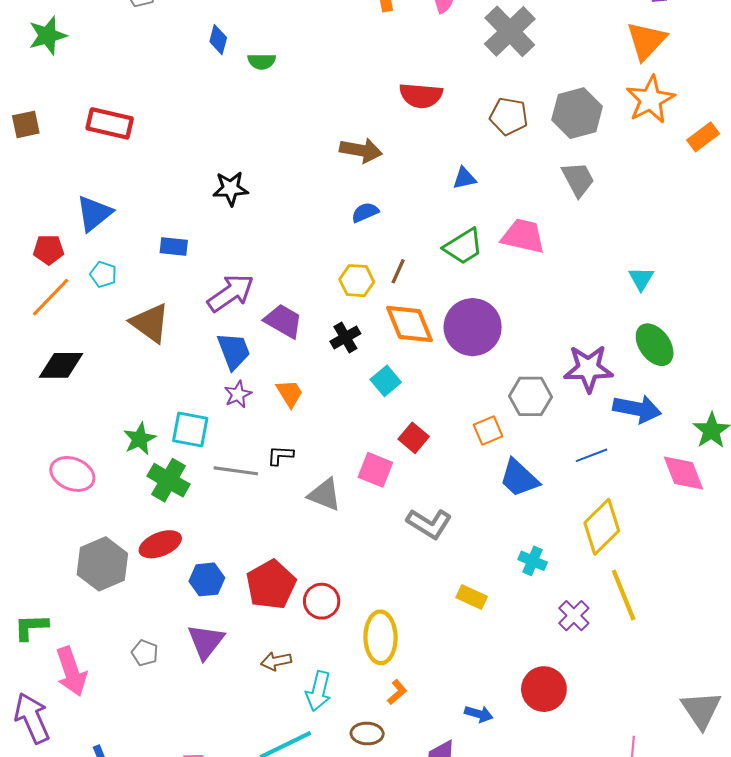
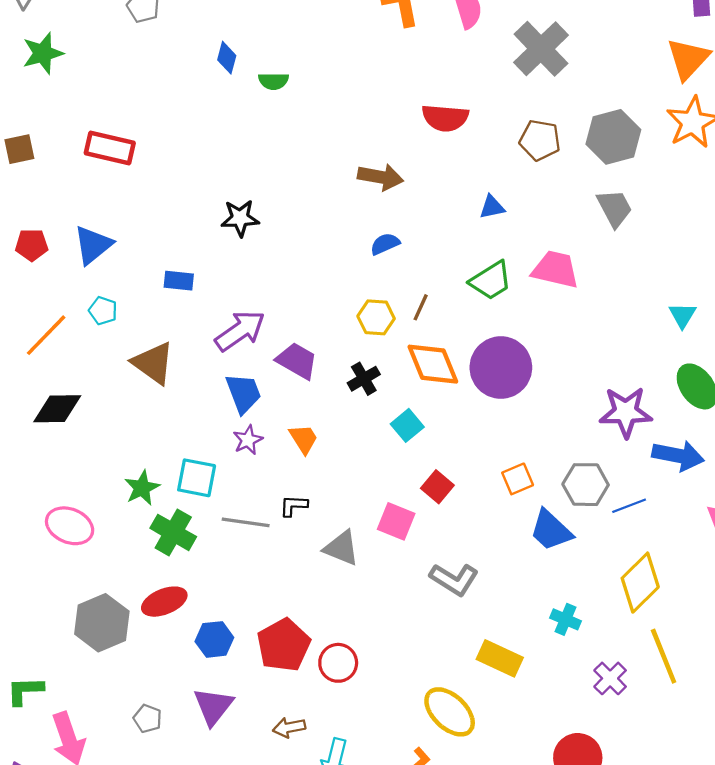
red pentagon: (49, 250) -> (32, 245), moved
gray hexagon: (530, 396) -> (586, 485), moved
yellow rectangle: (472, 597) -> (500, 658), size x1.4
yellow ellipse: (381, 637) -> (450, 712), moved, turned -45

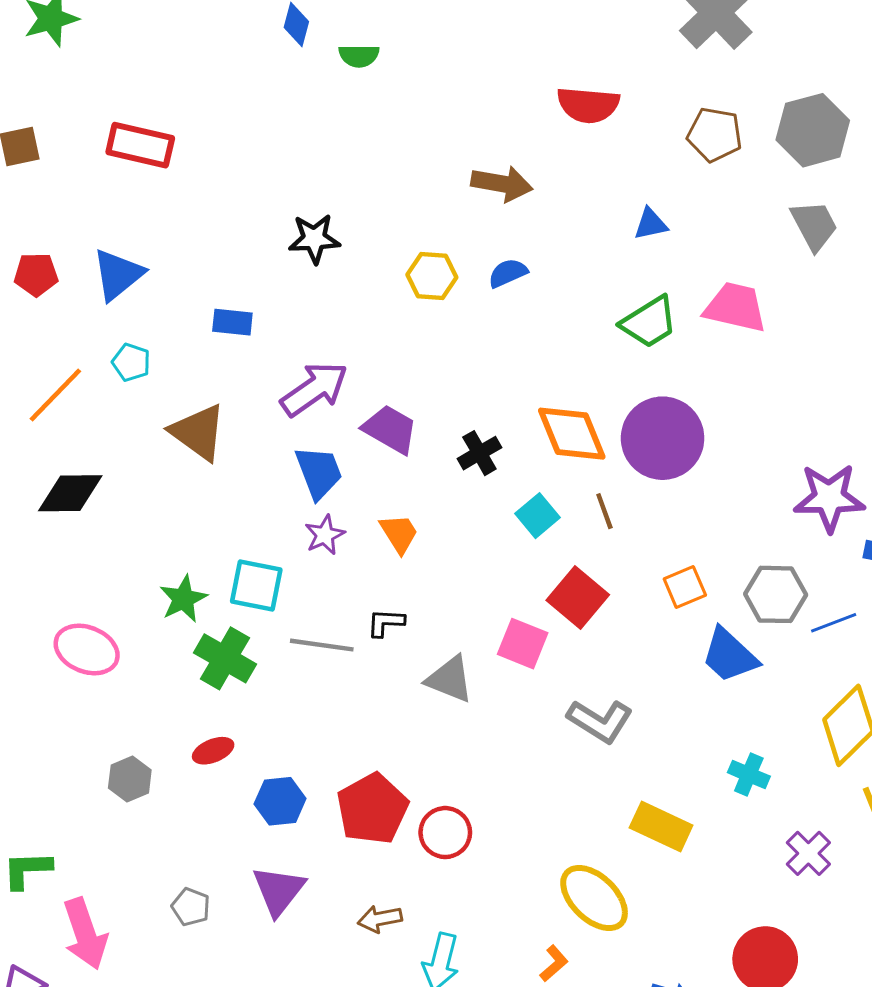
brown line: (421, 307) -> (604, 511), moved, turned -44
yellow hexagon: (376, 317) -> (432, 276), moved
red square: (437, 487) -> (578, 597), size x1.4
red ellipse: (164, 602) -> (213, 751), size x0.7
gray hexagon: (102, 623) -> (130, 779), size x0.6

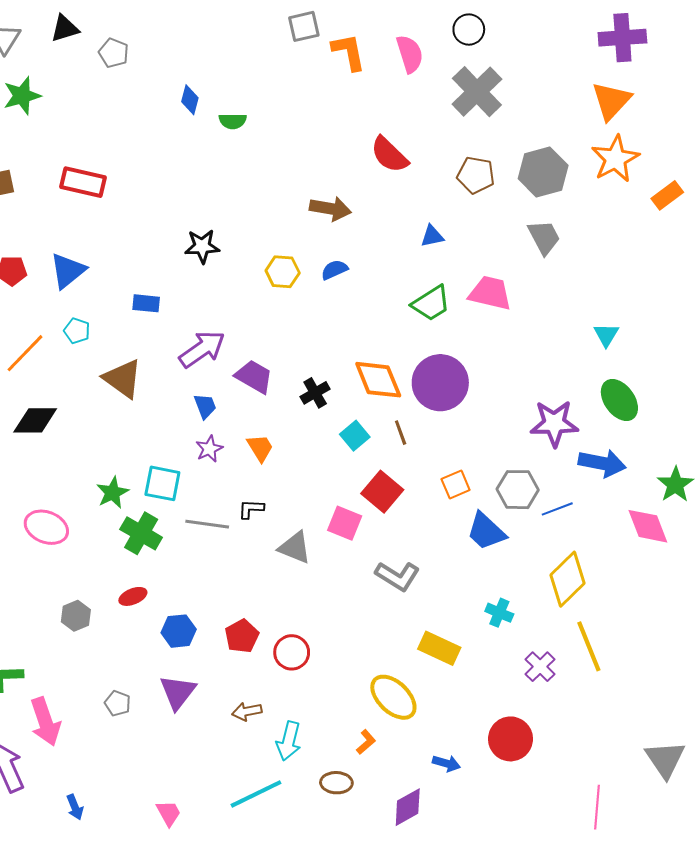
red semicircle: (588, 105) -> (389, 155), turned 39
blue trapezoid: (319, 472) -> (205, 406), size x0.7
red pentagon: (372, 809) -> (242, 636), size x0.7

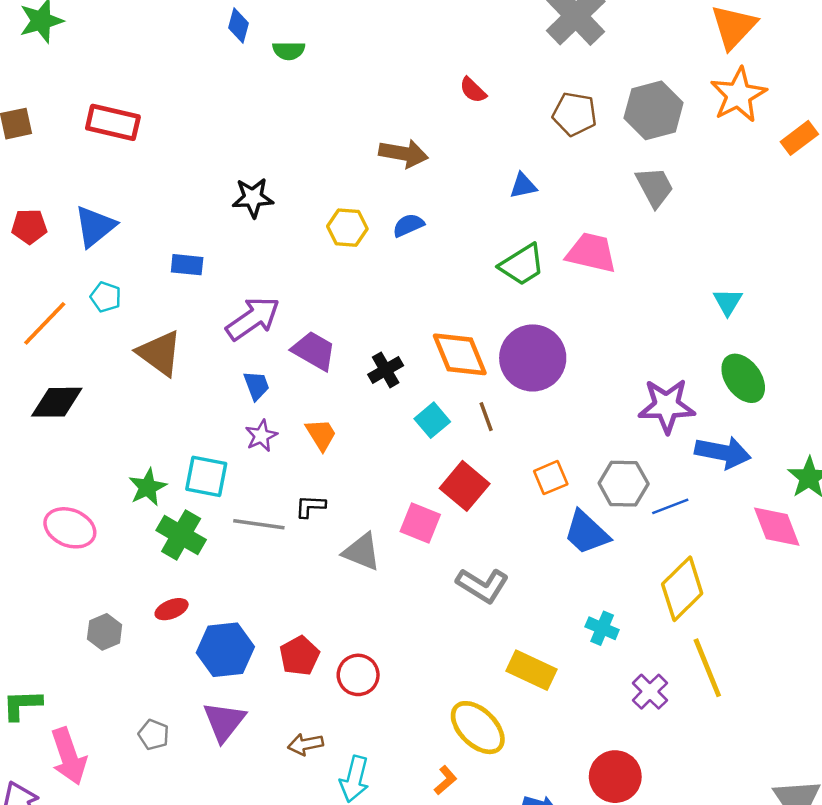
red semicircle: (389, 155) -> (473, 90), size x0.6
blue hexagon: (179, 631) -> (225, 650), size x1.4

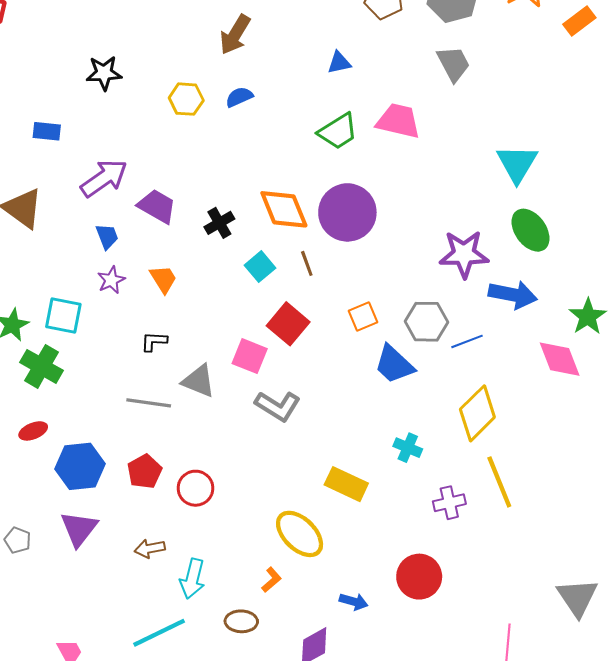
brown arrow: (404, 153) -> (235, 35), turned 111
cyan triangle: (728, 302) -> (517, 164), size x1.6
gray line: (259, 524) -> (149, 403), moved
gray L-shape: (482, 585) -> (278, 406), moved
purple cross: (650, 692) -> (449, 503), turned 32

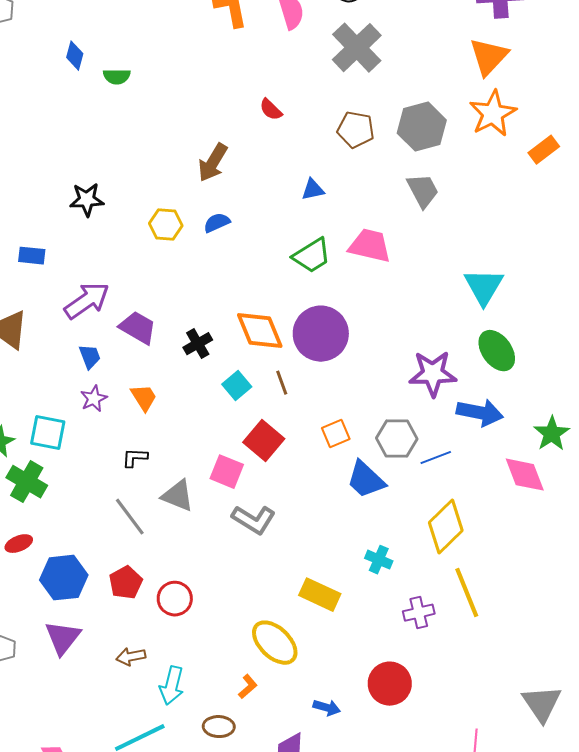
gray line: (149, 403) -> (130, 517), turned 45

